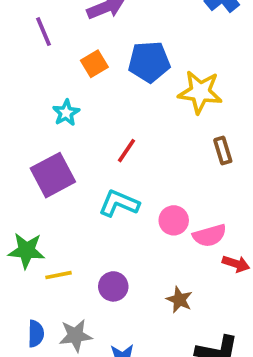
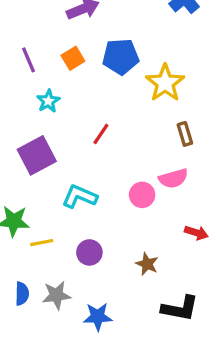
purple line: (43, 32) -> (29, 60), moved
yellow star: (200, 92) -> (165, 83), turned 30
cyan L-shape: (119, 203) -> (80, 196), moved
pink semicircle: (210, 235) -> (173, 178), moved

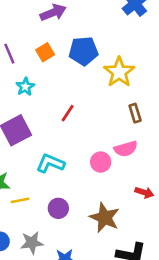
brown star: (147, 264) -> (105, 218), size x1.6

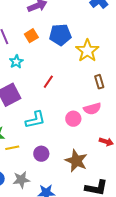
cyan L-shape: (50, 163) -> (35, 120), turned 145

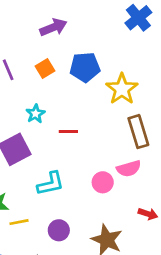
cyan star: (16, 62) -> (35, 114), moved
red line: (48, 82) -> (68, 132), turned 56
brown rectangle: (99, 82) -> (138, 132), size x1.6

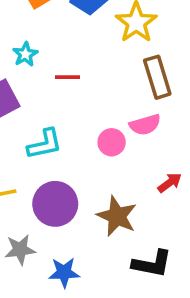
red arrow: (148, 214) -> (170, 183), turned -54
purple circle: (59, 230) -> (55, 204), size x1.6

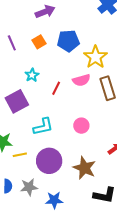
red line: (68, 77) -> (56, 88), turned -64
pink semicircle: (145, 125) -> (81, 80), moved

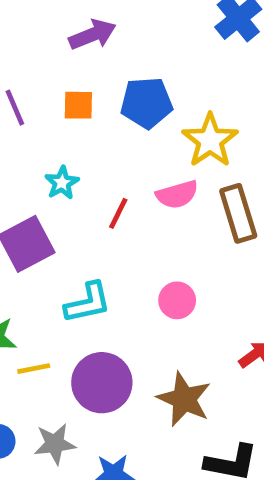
orange square: (39, 42) -> (78, 105), turned 32

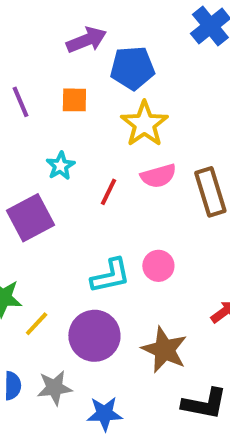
blue pentagon: (147, 103) -> (132, 68), moved
yellow star: (210, 140) -> (144, 124), moved
cyan L-shape: (88, 303) -> (110, 276), moved
yellow line: (34, 369) -> (37, 324), turned -36

